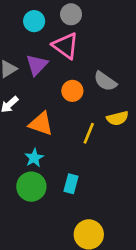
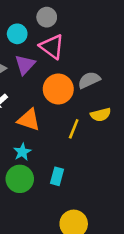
gray circle: (71, 14) -> (47, 17), moved
cyan circle: (34, 21) -> (17, 34), moved
gray semicircle: (105, 81) -> (89, 80), turned 120
orange circle: (72, 91) -> (58, 89), size x1.5

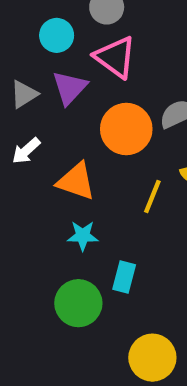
cyan star: (22, 152) -> (83, 236), moved, turned 30
green circle: (20, 179) -> (78, 303), moved

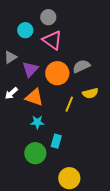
purple triangle: (70, 88) -> (30, 69), moved
white arrow: (26, 151) -> (11, 93), moved

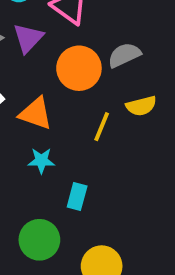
purple triangle: (30, 69) -> (28, 38), moved
green circle: (35, 153) -> (39, 240), moved

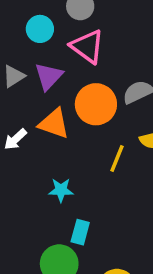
orange triangle: (36, 113) -> (54, 124), moved
cyan rectangle: (77, 196) -> (80, 232), moved

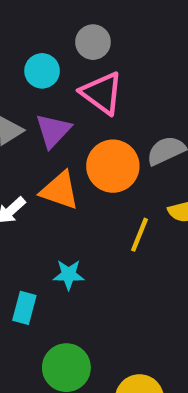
cyan rectangle: (80, 232) -> (24, 308), moved

